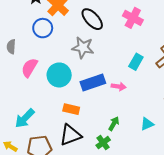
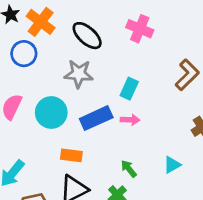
cyan rectangle: (136, 62) -> (129, 89), moved
green arrow: (114, 124) -> (129, 169), turned -64

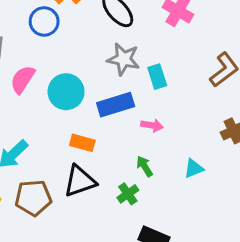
gray star: (79, 74) -> (123, 59), moved
cyan rectangle: (129, 89) -> (157, 77), turned -50
pink arrow: (130, 120) -> (152, 125), moved

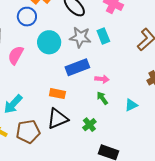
cyan rectangle: (157, 77) -> (103, 36), moved
cyan circle: (66, 92) -> (49, 42), moved
green arrow: (145, 166) -> (102, 98), moved

